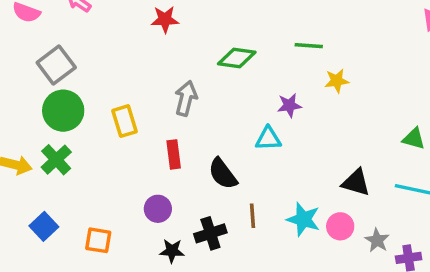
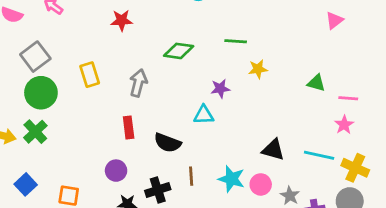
yellow rectangle: (125, 121) -> (90, 75), moved
green triangle: (414, 139) -> (316, 83), moved
black semicircle: (223, 174) -> (167, 143), turned -32

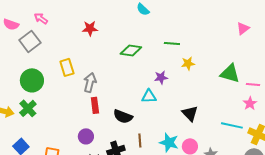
gray square: (35, 57) -> (30, 41), moved
gray arrow: (138, 83) -> (90, 82), moved
green triangle: (316, 83) -> (230, 73), size x1.5
black triangle: (273, 150) -> (190, 113), moved, turned 30

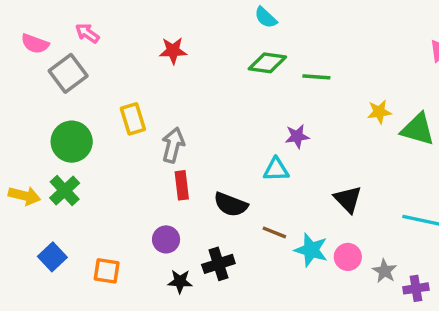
green diamond: (131, 50) -> (267, 63), moved
yellow star: (188, 63) -> (379, 112), moved
brown line: (140, 140) -> (274, 232), moved, turned -64

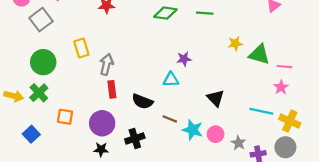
green line: (316, 77) -> (205, 13), moved
purple circle: (166, 239) -> (102, 123), size x1.5
orange square: (107, 271) -> (65, 117), moved
black star: (180, 281) -> (101, 149), moved

